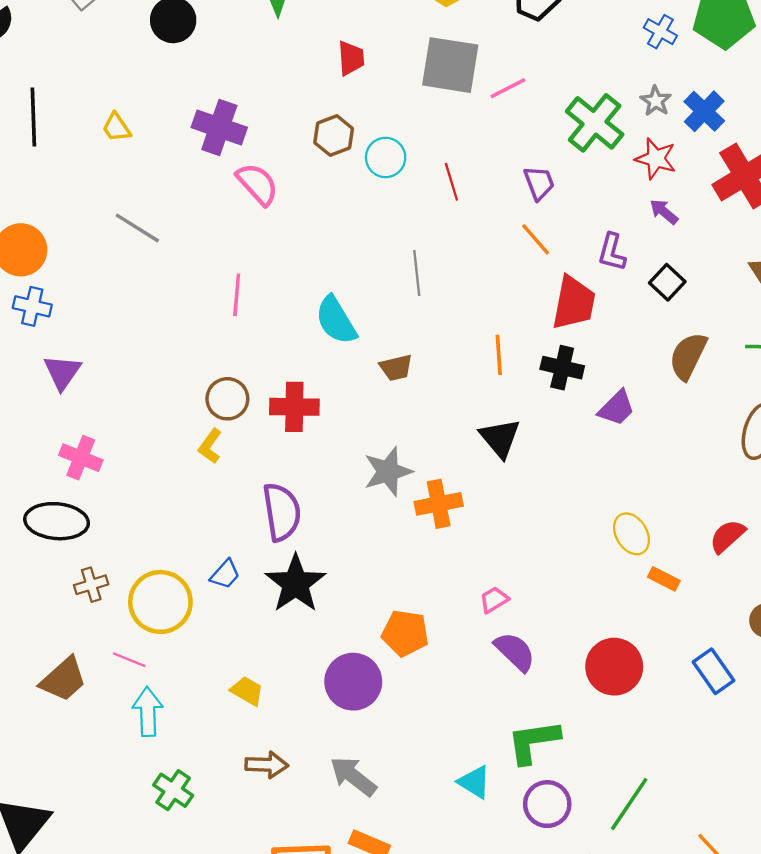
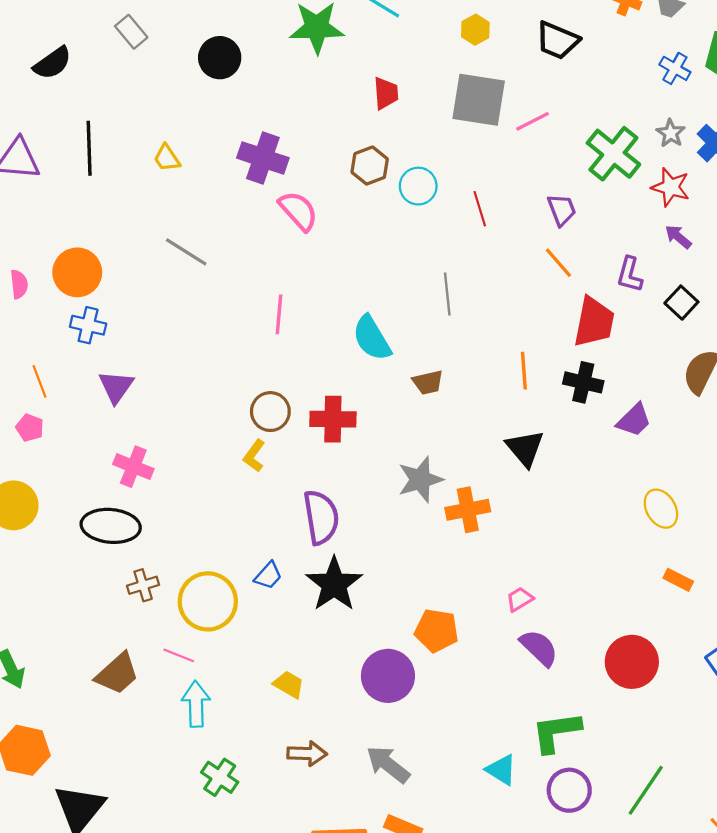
yellow ellipse: (632, 534) -> (661, 509), moved

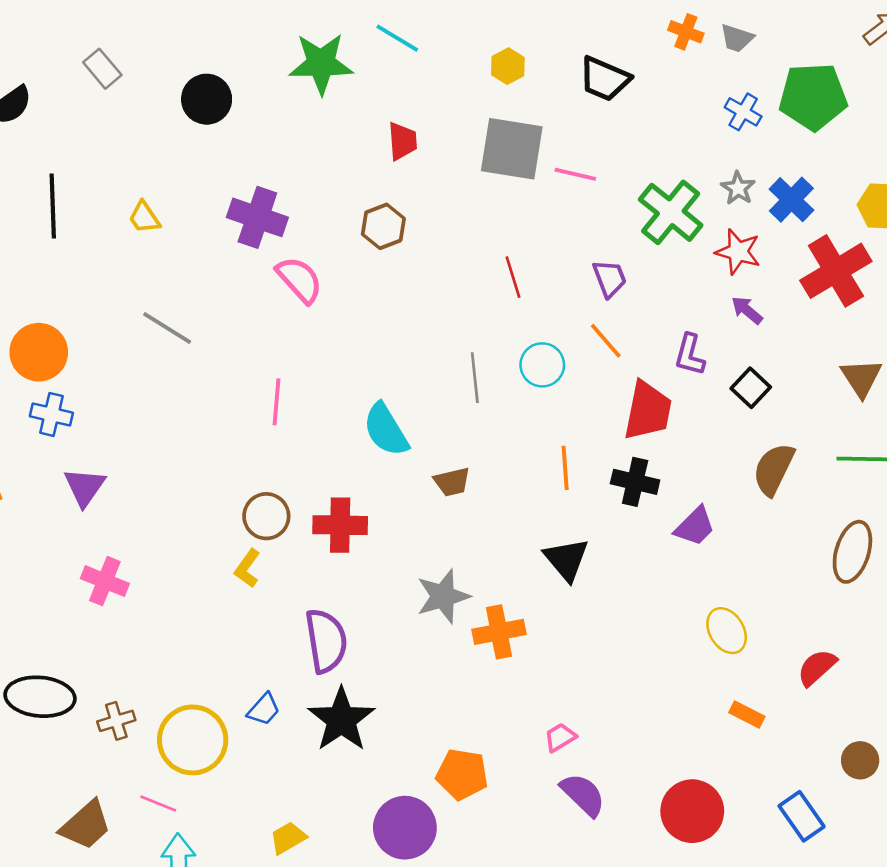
pink line: (533, 121) -> (575, 174), turned 40
cyan circle: (418, 186) -> (542, 365), moved
black ellipse: (111, 526) -> (40, 697), moved
yellow trapezoid: (289, 684) -> (288, 838), turned -60

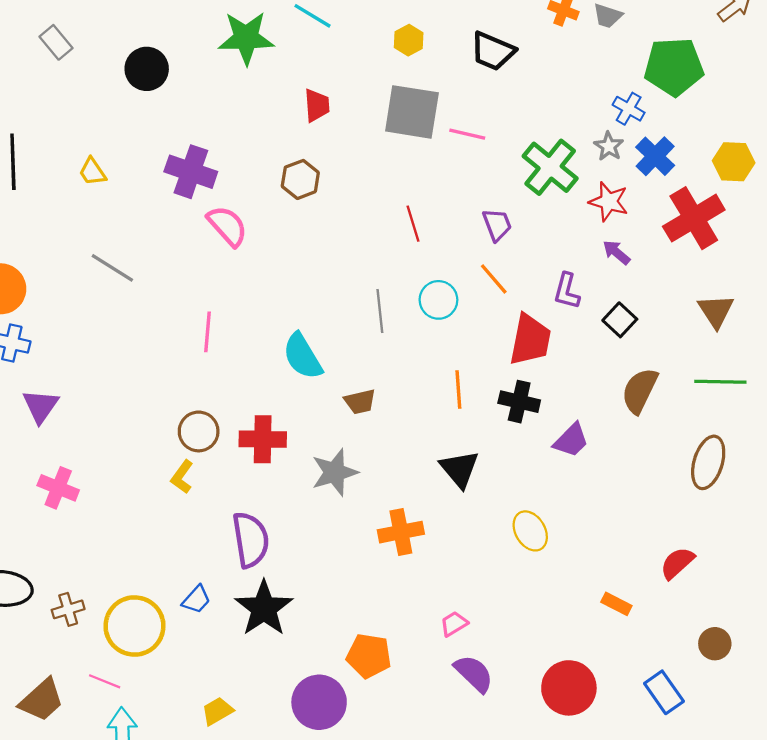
blue cross: (743, 112) -> (629, 109), moved
gray star: (443, 596) -> (335, 472), moved
yellow ellipse: (727, 631) -> (530, 531), moved

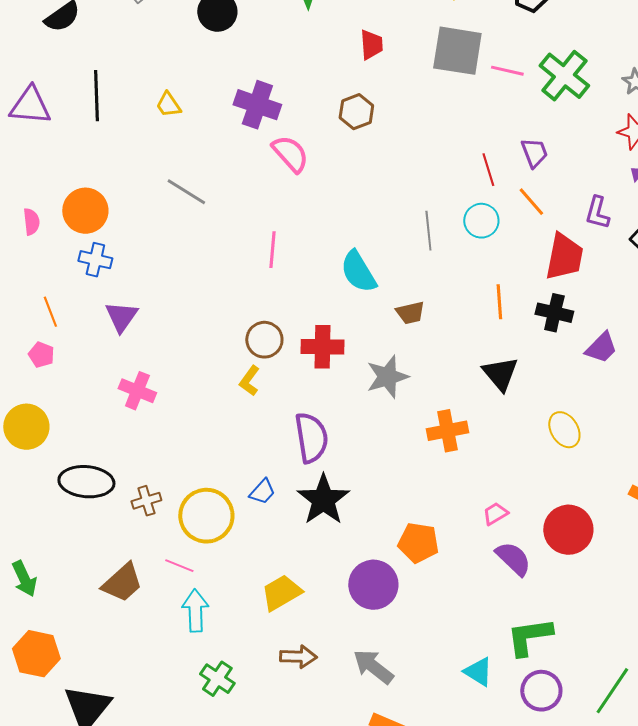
green cross: (550, 167) -> (564, 76), moved
red line: (413, 224) -> (488, 170), moved
red circle: (569, 688) -> (568, 530), moved
yellow trapezoid: (217, 711) -> (281, 593), size x1.4

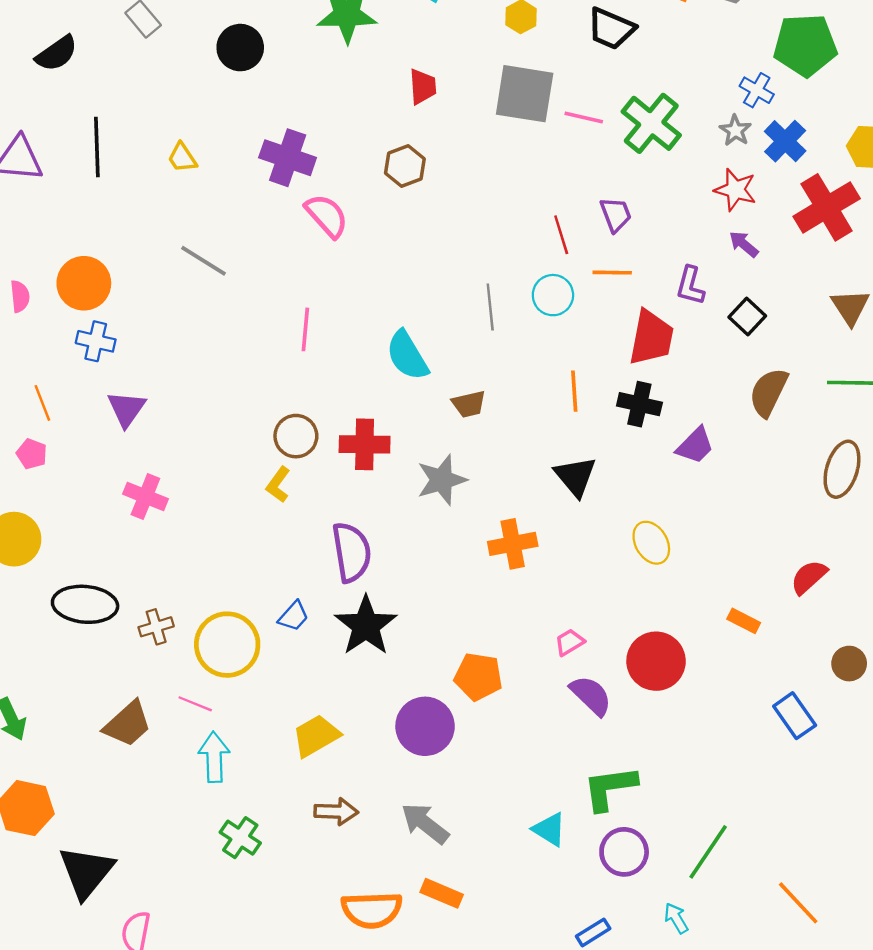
orange line: (531, 202) -> (612, 273), turned -48

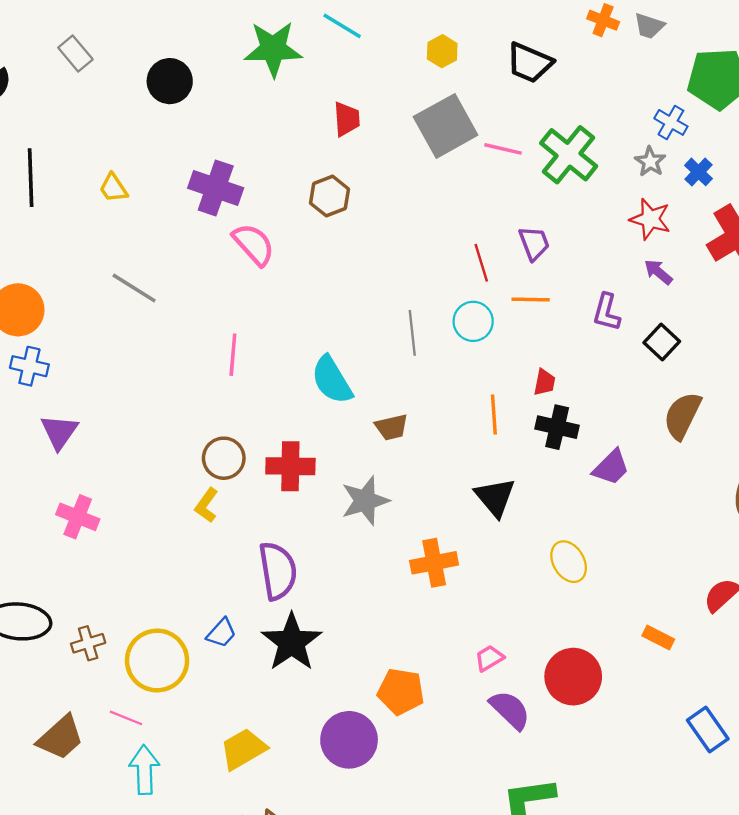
gray square: (525, 94) -> (446, 126), turned -38
blue cross: (785, 141) -> (699, 172), size x0.7
red trapezoid: (651, 338) -> (544, 382), moved, size x0.5

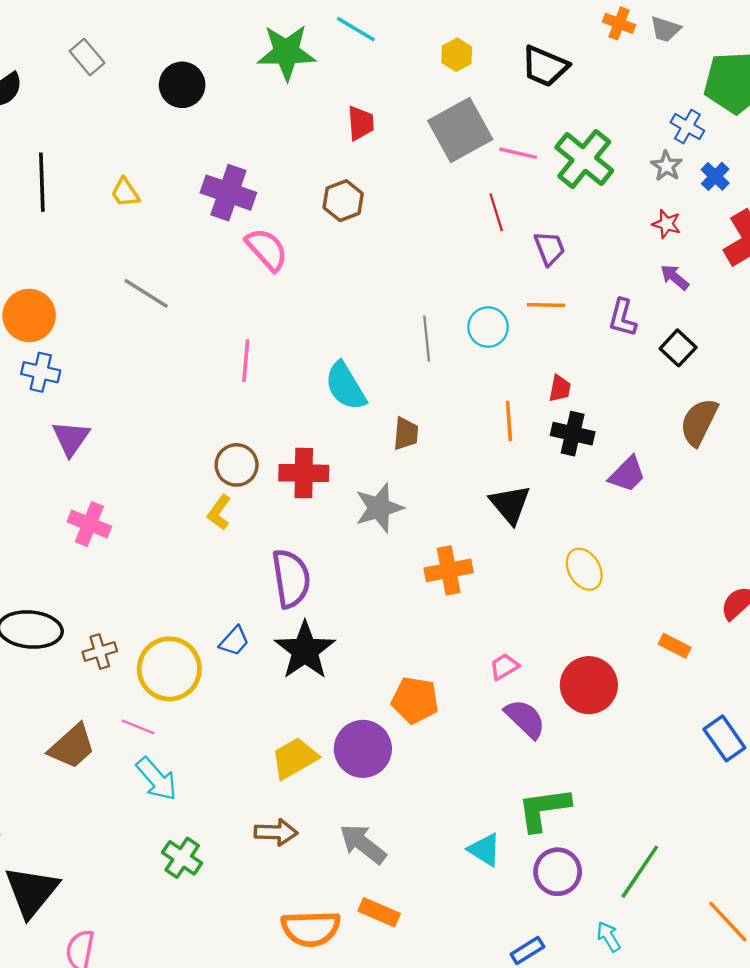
red star: (650, 219) -> (667, 224), size x0.7
red line: (481, 263) -> (496, 212), moved
brown trapezoid: (392, 427) -> (406, 434), turned -72
yellow trapezoid: (243, 749) -> (295, 758), moved
cyan arrow: (144, 770) -> (157, 779), turned 141

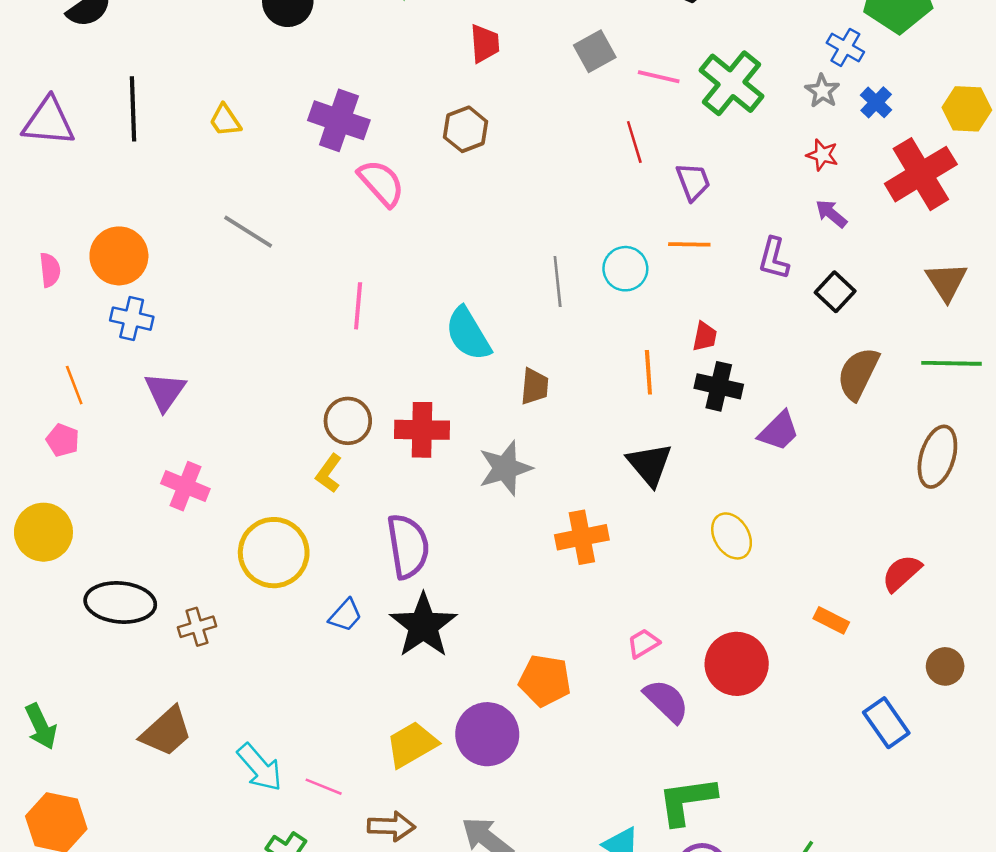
gray square: (460, 130) -> (595, 51), size x0.6
yellow circle: (169, 669) -> (274, 553), moved
pink line: (138, 727) -> (324, 787), moved

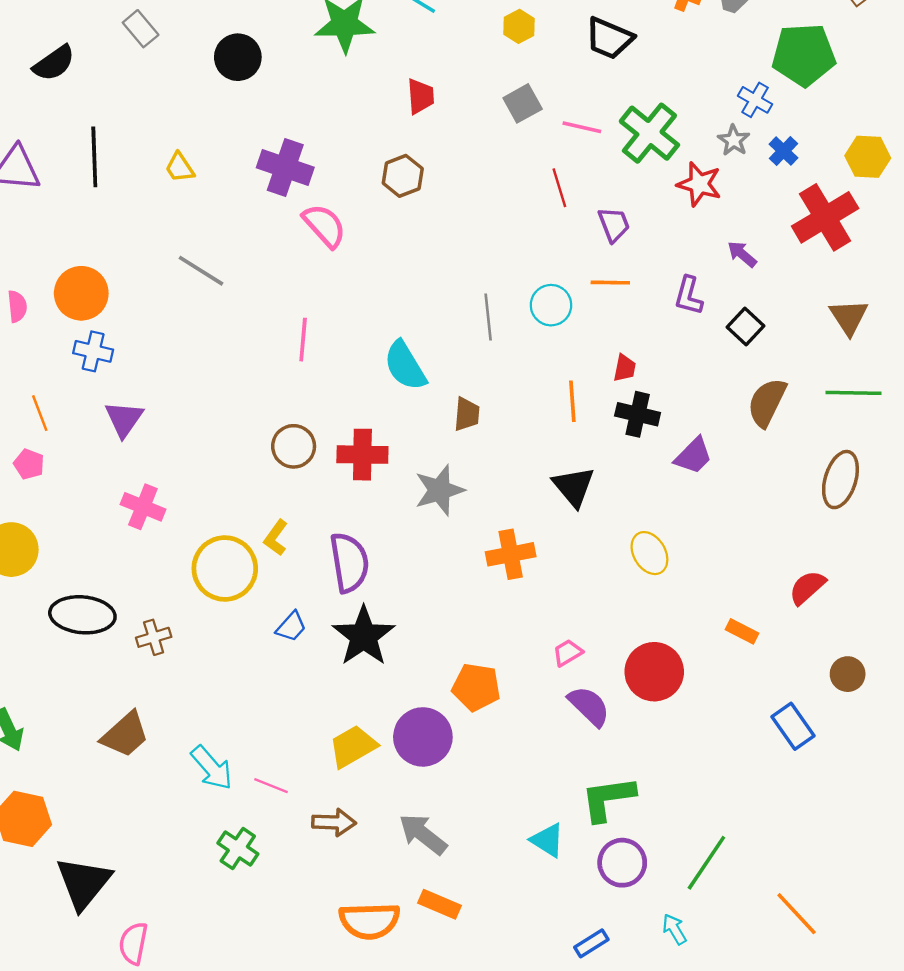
red star: (822, 155) -> (699, 184), moved, size x1.5
yellow L-shape: (329, 473) -> (276, 538), moved

